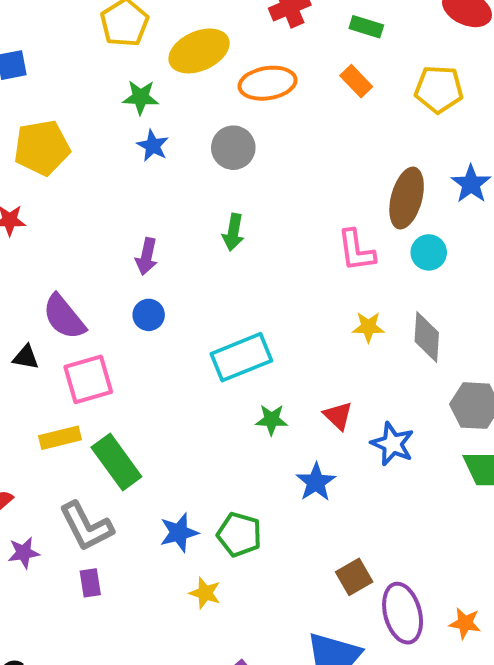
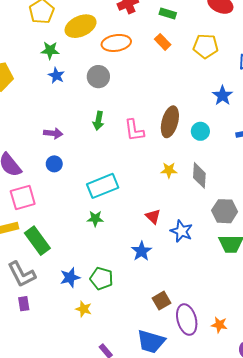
brown ellipse: (407, 198) -> (170, 122), moved
pink L-shape: (356, 250) -> (134, 130), moved
purple arrow: (147, 256) -> (53, 133), turned -96
green star: (272, 420) -> (95, 219), moved

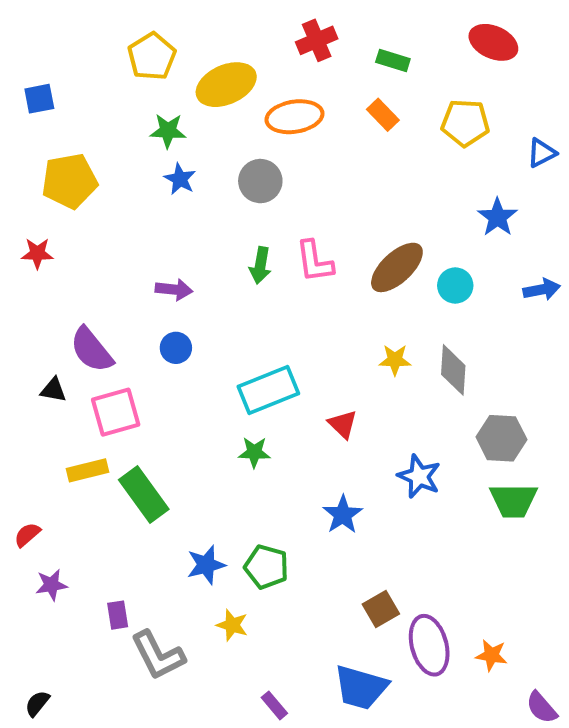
brown ellipse: (170, 122) -> (397, 267), turned 32
pink L-shape: (134, 130) -> (315, 261), moved
red triangle: (153, 216) -> (343, 424), moved
gray L-shape: (22, 274) -> (158, 655), moved

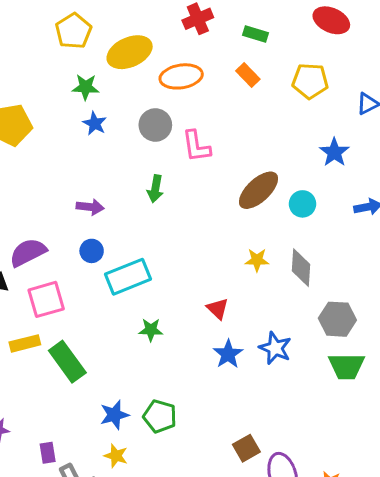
pink L-shape: (315, 261) -> (196, 146), moved
purple semicircle: (92, 350) -> (28, 252), turned 102
cyan rectangle: (268, 390) -> (128, 277), moved
blue star: (343, 515) -> (228, 354), moved
yellow star: (232, 625) -> (116, 456), moved

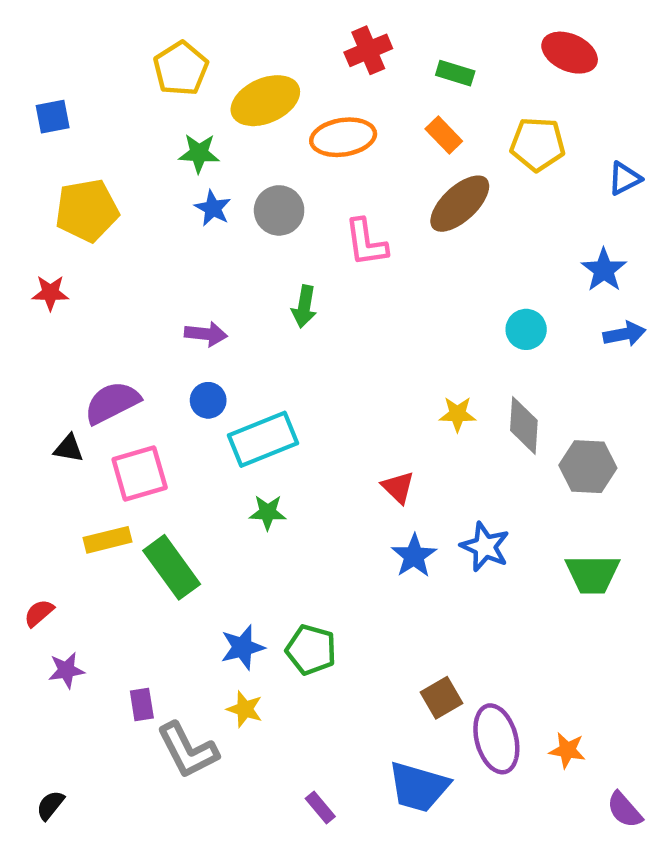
gray circle: (155, 125) -> (279, 210), moved
blue star: (334, 152) -> (604, 270), moved
brown ellipse: (259, 190) -> (460, 204), moved
gray hexagon: (337, 319) -> (588, 467), moved
green star: (151, 330) -> (268, 512), moved

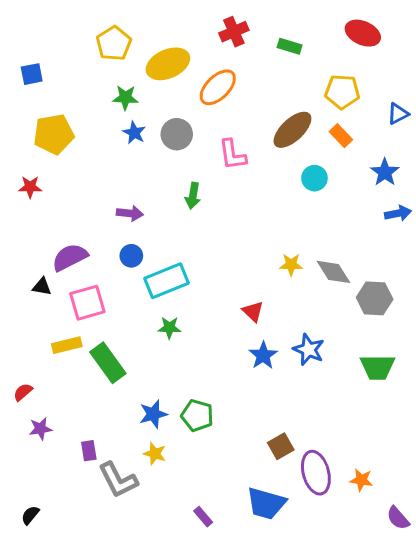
orange rectangle: (444, 135) -> (341, 136), moved
orange ellipse: (343, 137) -> (218, 87), turned -36
cyan circle: (526, 329) -> (314, 178), moved
gray diamond: (524, 425) -> (334, 272), turned -36

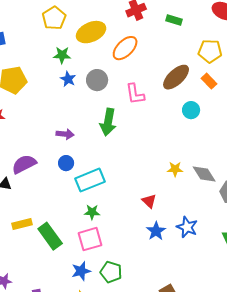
green arrow: (193, 196) -> (108, 122), size x1.5
pink square: (87, 303) -> (90, 239), moved

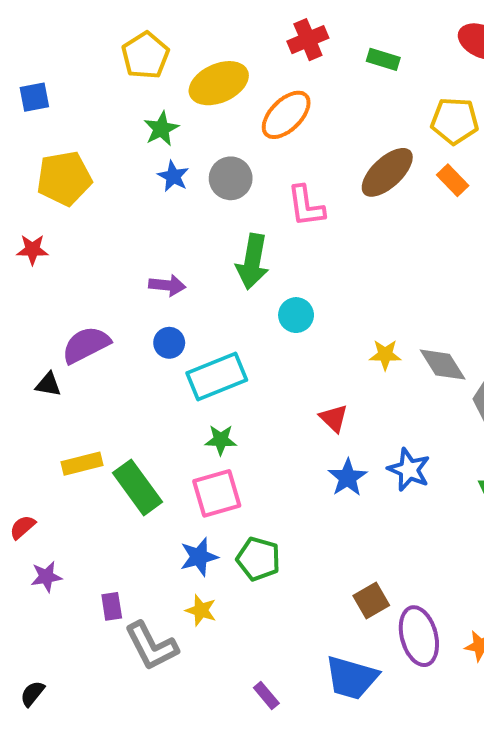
green star: (62, 55) -> (161, 129), turned -30
cyan circle: (191, 110) -> (296, 315), moved

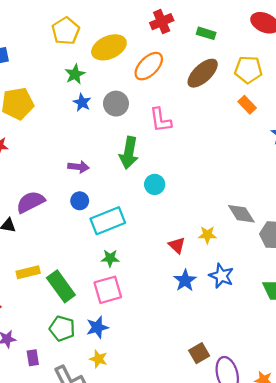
brown ellipse: (387, 172) -> (203, 73), moved
yellow star: (385, 355) -> (207, 235), moved
green pentagon: (258, 559) -> (62, 328), moved
purple rectangle: (112, 606) -> (33, 358), moved

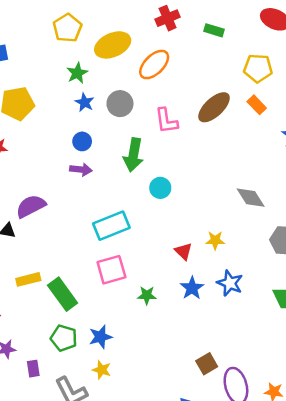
brown ellipse: (203, 73) -> (214, 107), moved
blue circle: (80, 201) -> (82, 141), moved
gray diamond: (241, 214) -> (251, 198), moved
green star: (110, 258) -> (147, 295), moved
pink square: (108, 290) -> (111, 270), moved

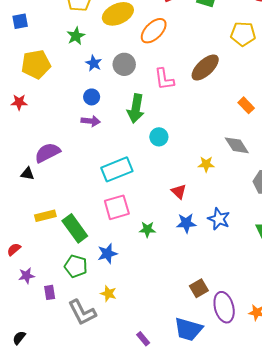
green star: (77, 73) -> (76, 36), moved
orange rectangle: (257, 105) -> (246, 105), moved
yellow star: (215, 240) -> (206, 164), moved
blue star: (192, 288) -> (186, 223), turned 30
blue star: (100, 337) -> (107, 254), moved

